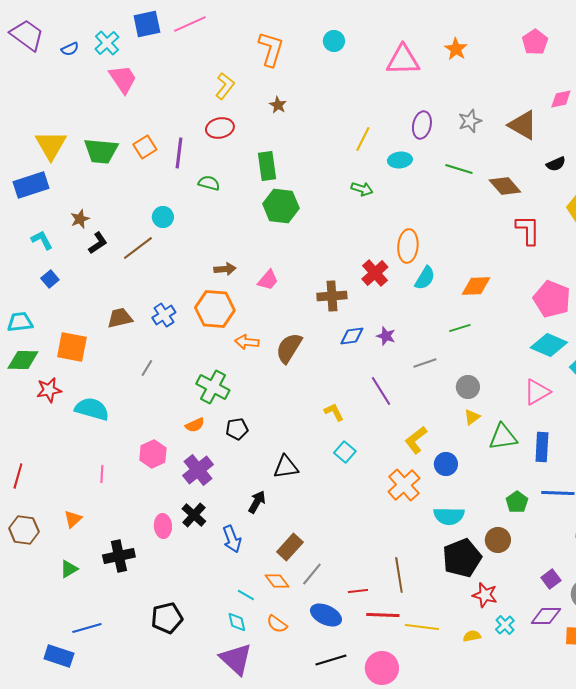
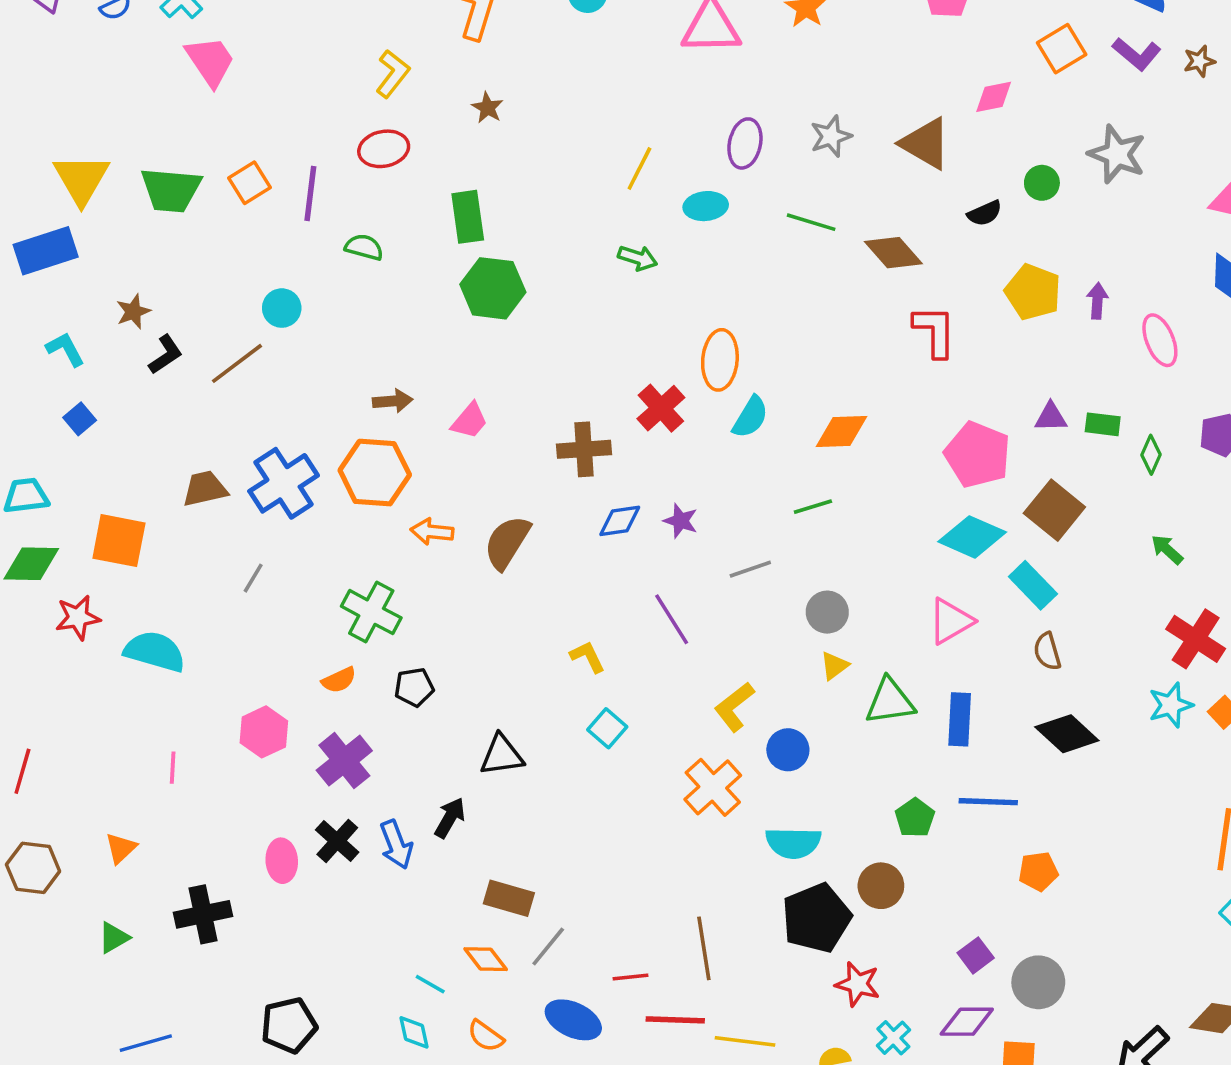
blue cross: (164, 315) -> (284, 483), size x1.6
blue arrow: (232, 539) -> (396, 845), moved
brown rectangle: (290, 547) -> (509, 898), turned 64

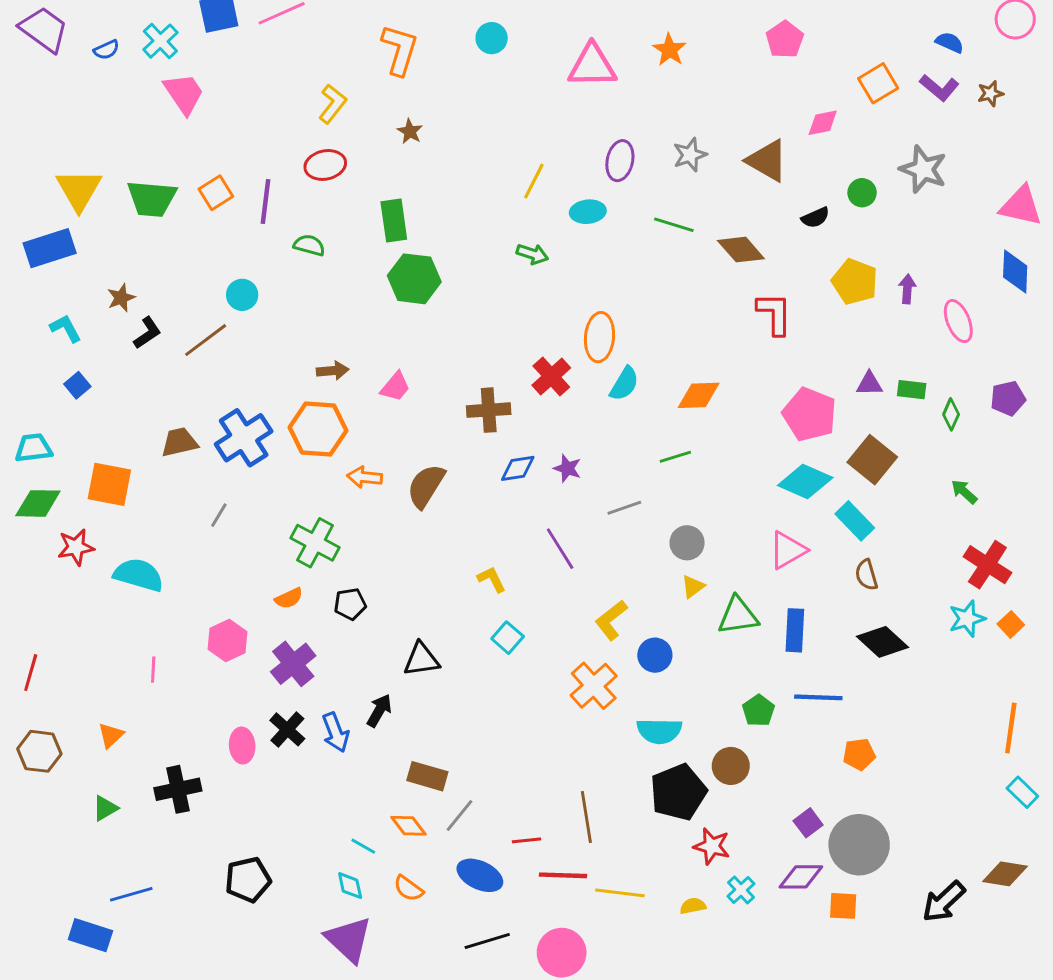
gray circle: (1038, 982) -> (859, 845), size x1.4

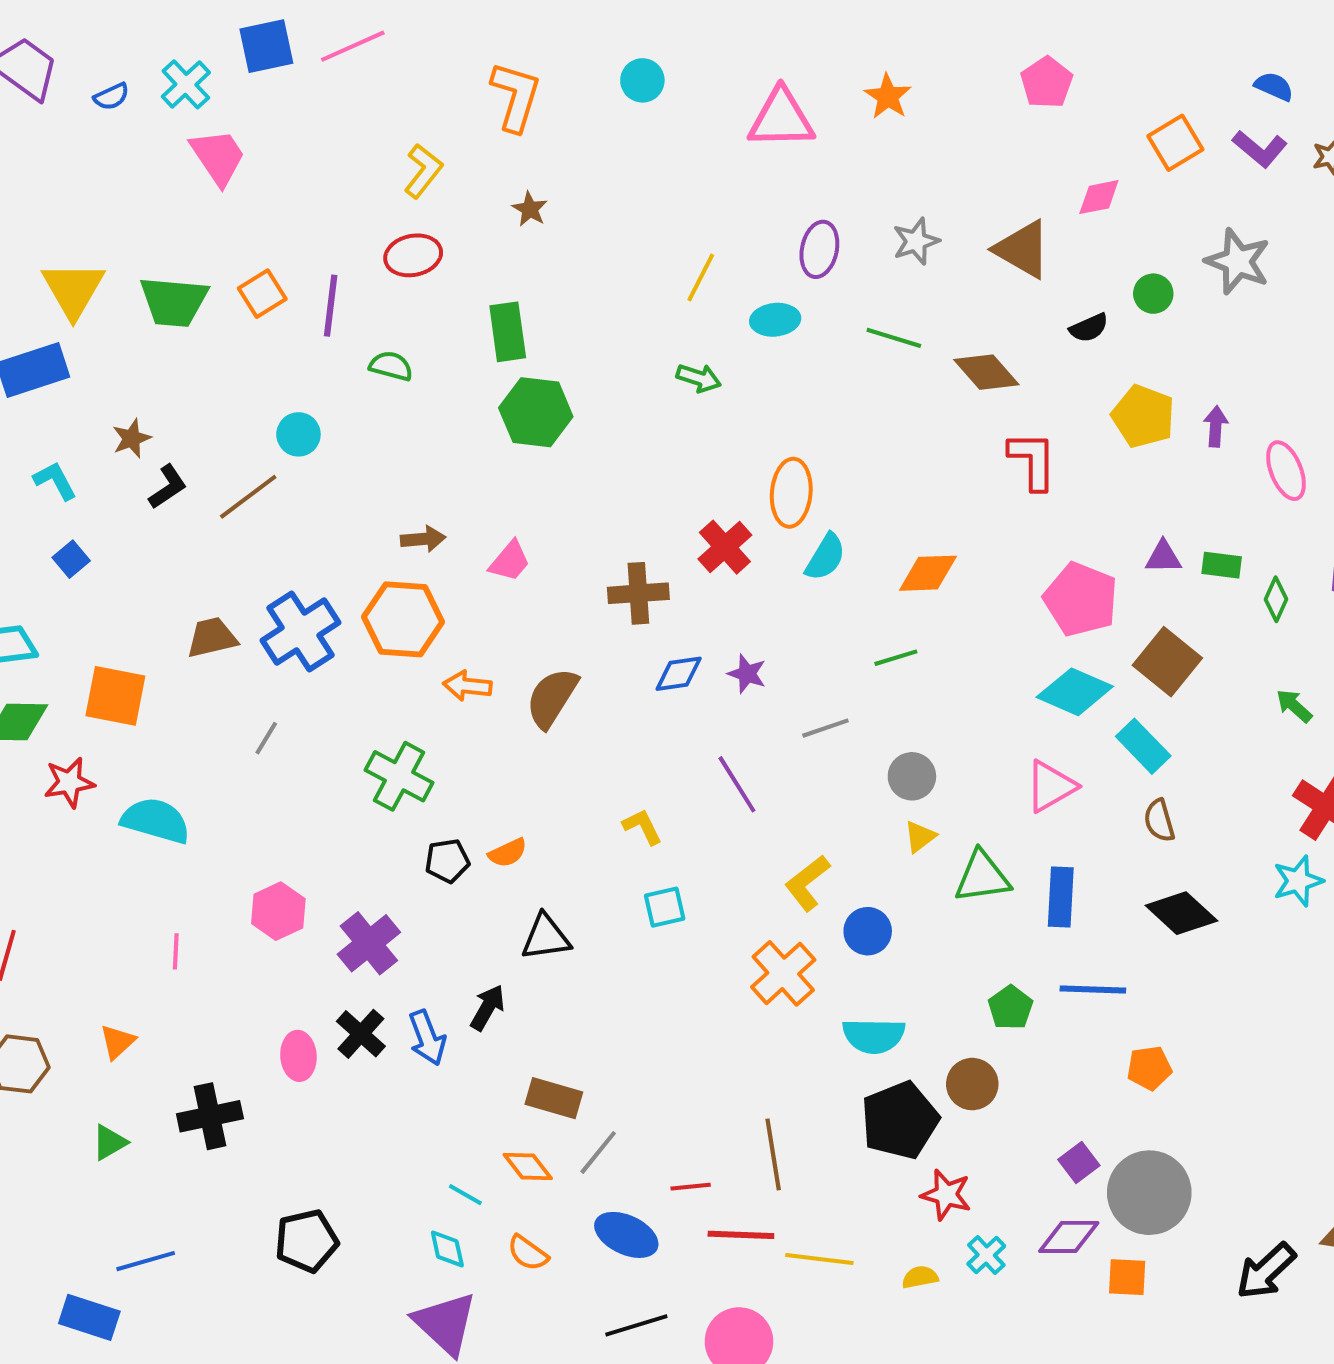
orange semicircle: (289, 598) -> (508, 853), moved
cyan square: (508, 638) -> (665, 907), turned 36

